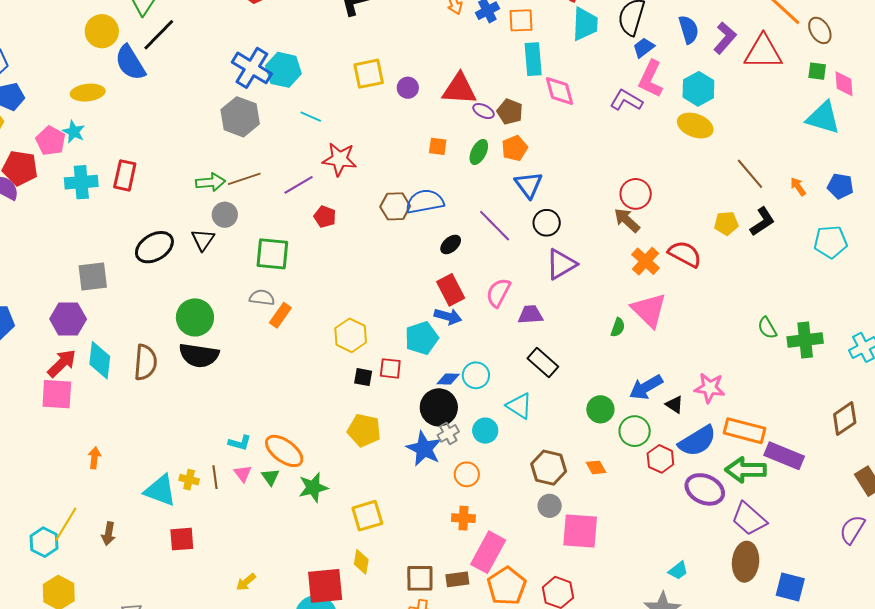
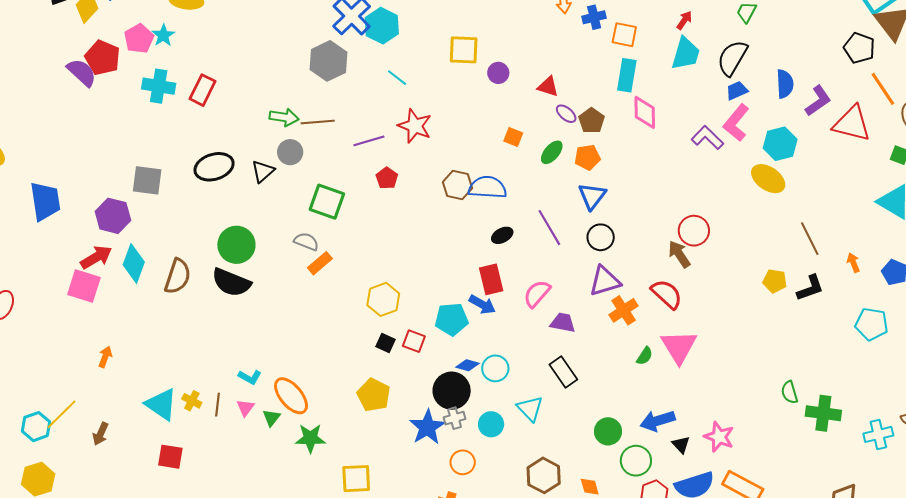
red triangle: (459, 89) -> (548, 87), size x0.6
red semicircle: (685, 254) -> (667, 294), moved
orange cross: (645, 261) -> (624, 310), moved

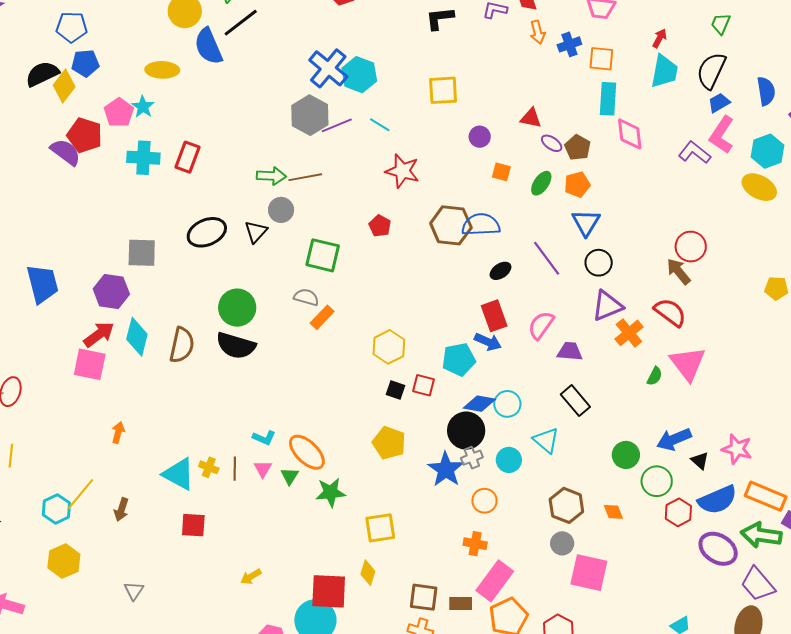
purple circle: (498, 73) -> (480, 137), moved
purple line: (369, 141) -> (337, 125), moved
brown hexagon: (458, 185) -> (451, 225), size x1.4
blue diamond: (467, 365) -> (479, 404), size x1.4

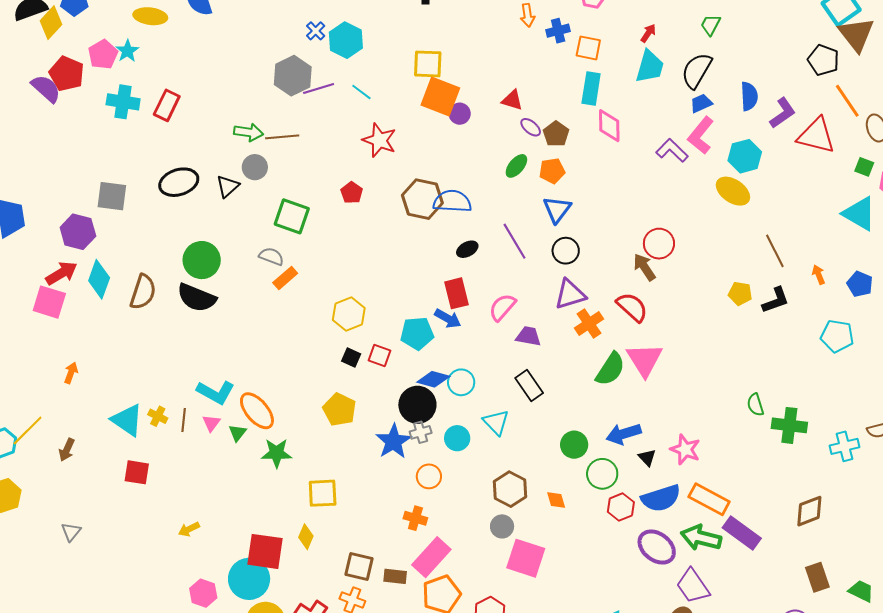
blue cross: (328, 68) -> (316, 31), size x0.5
orange square: (501, 172) -> (440, 96), moved, size x2.0
green semicircle: (655, 376) -> (610, 369), size x1.8
cyan L-shape: (264, 438) -> (216, 392), size x1.6

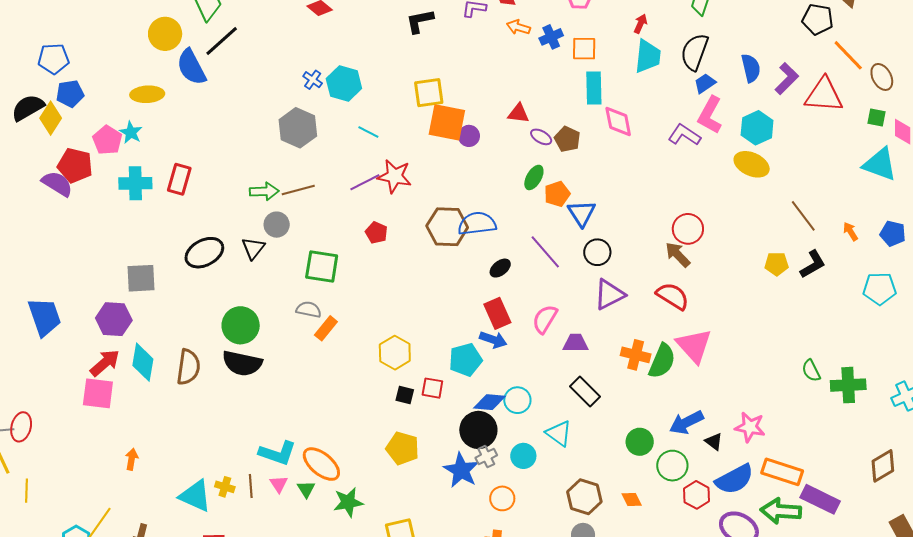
orange arrow: (527, 15) -> (518, 27), turned 125
purple line: (319, 88) -> (365, 182), moved
orange pentagon: (552, 171) -> (557, 194), moved
orange cross: (589, 324) -> (636, 355), moved, turned -32

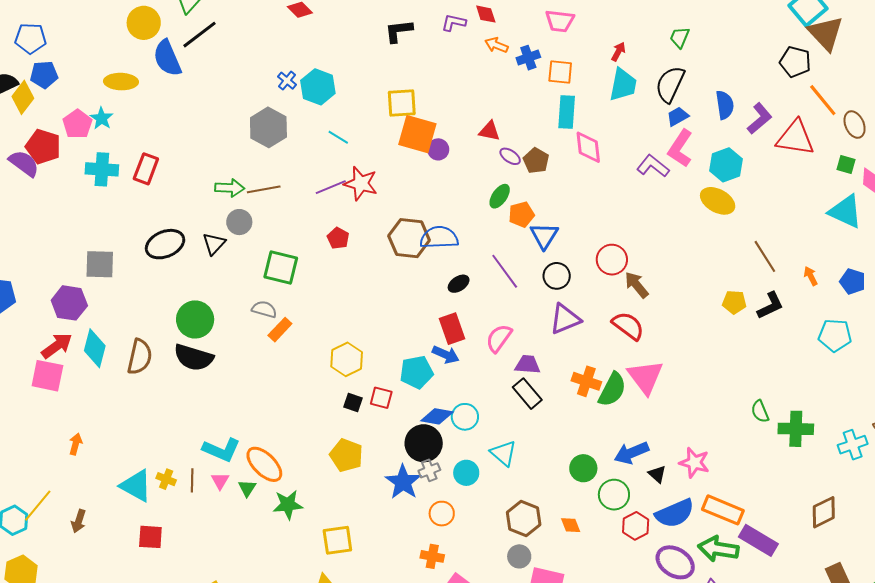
red circle: (688, 229) -> (612, 260), moved
black rectangle: (585, 391) -> (527, 394), moved

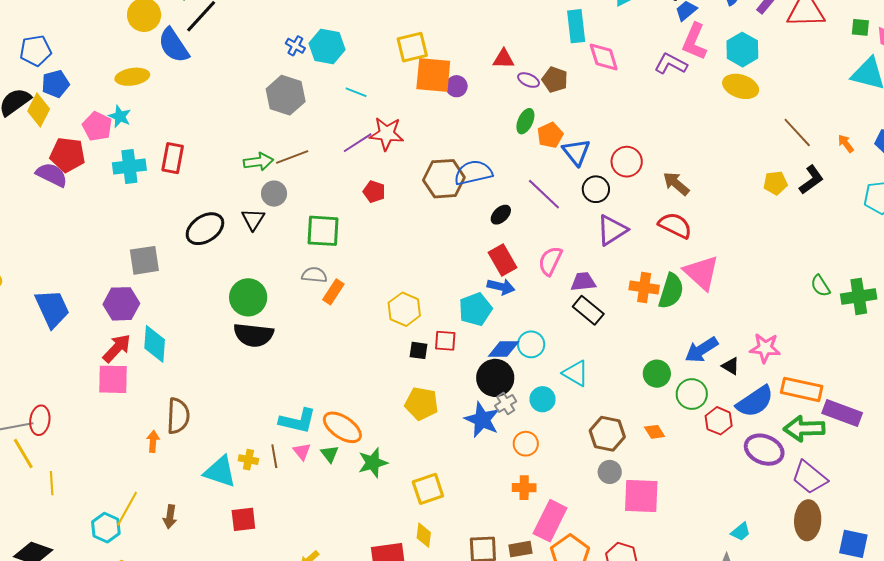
red circle: (612, 260) -> (627, 162), moved
brown semicircle: (140, 357) -> (178, 416), moved

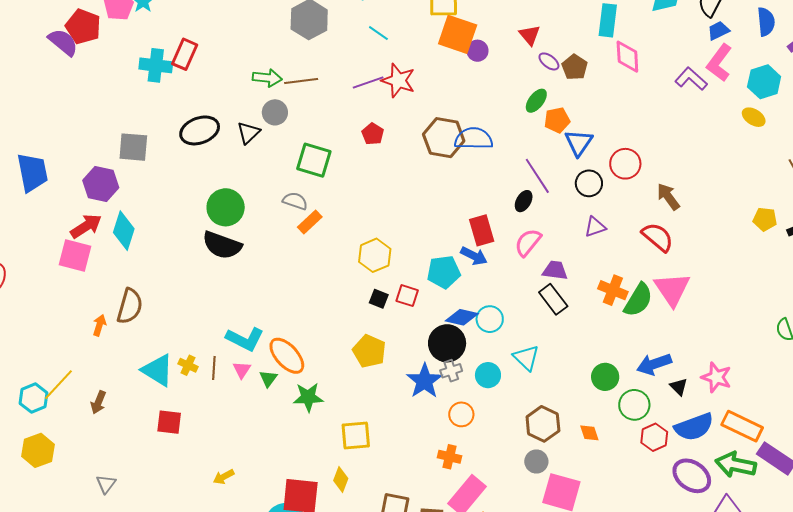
red triangle: (504, 59) -> (530, 35), turned 35
yellow ellipse: (741, 86) -> (754, 117), size x0.7
cyan cross: (129, 167) -> (156, 65), moved
black ellipse: (501, 215) -> (524, 201), moved, turned -30
purple triangle: (612, 230) -> (595, 227), size x0.7

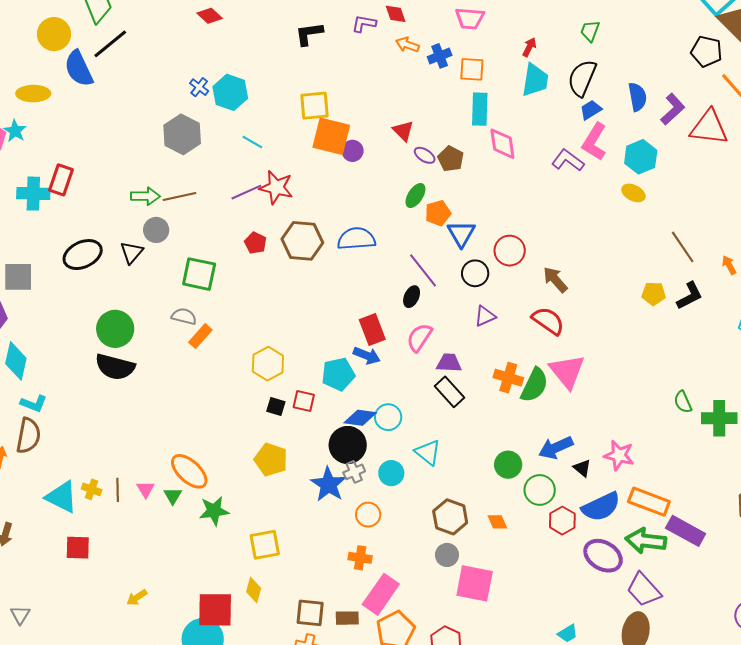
brown hexagon: (444, 138) -> (302, 241), moved
cyan L-shape: (245, 339) -> (34, 404), moved, size x0.7

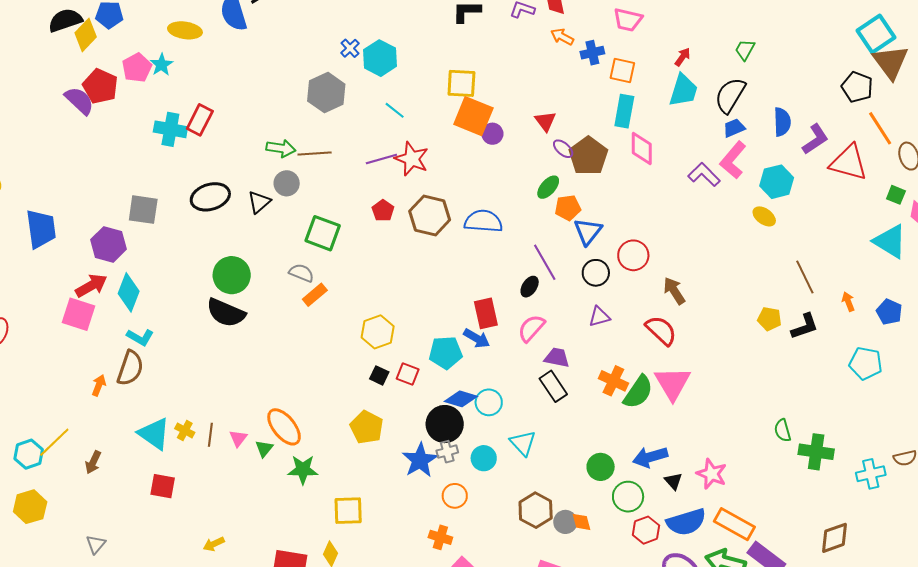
brown pentagon: (451, 159) -> (588, 156), size x1.5
gray circle: (447, 555) -> (565, 522), moved

